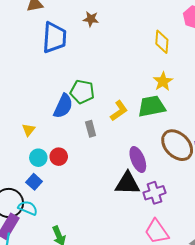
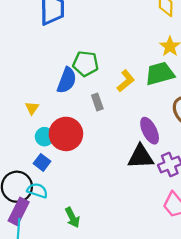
red circle: (59, 157) -> (66, 134), size x1.8

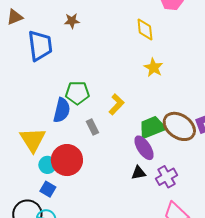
green trapezoid: (160, 74) -> (152, 127), moved
yellow triangle: (32, 108) -> (33, 140), size x2.0
black triangle: (141, 157) -> (139, 173), size x0.6

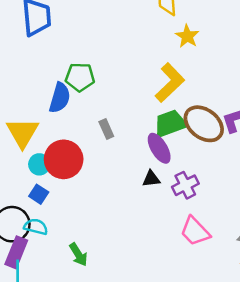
yellow star: (154, 68) -> (187, 36), moved
yellow L-shape: (116, 104) -> (170, 83), moved, size x1.5
gray rectangle: (92, 127) -> (106, 129), moved

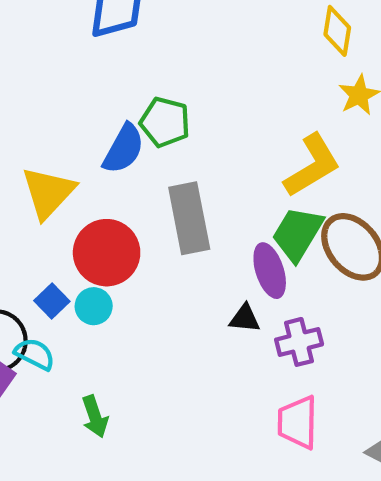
green trapezoid: (170, 124) -> (297, 234), turned -52
gray rectangle: (106, 129) -> (189, 218), size x2.0
cyan circle: (39, 164) -> (94, 306), moved
pink trapezoid: (195, 231) -> (298, 422), turned 32

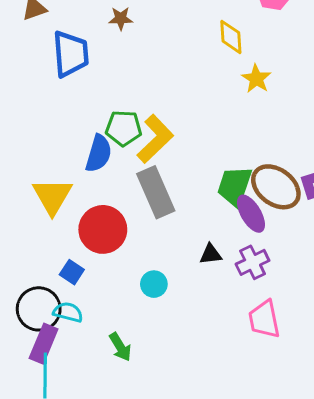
yellow L-shape: (312, 166) -> (155, 139), moved
purple ellipse: (270, 271) -> (251, 214), moved
cyan circle: (94, 306) -> (154, 284), moved

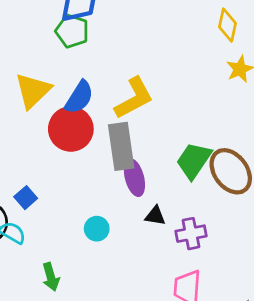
green pentagon: (124, 128) -> (72, 31), moved
yellow triangle: (52, 196) -> (33, 91), moved
purple ellipse: (251, 214) -> (134, 178), moved
red circle: (103, 229) -> (71, 129), moved

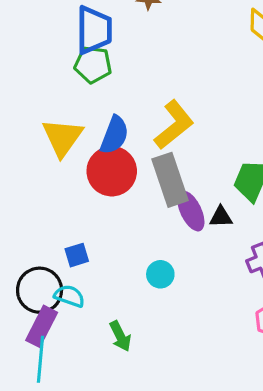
blue square: (26, 198) -> (77, 255), turned 35
black triangle: (155, 216) -> (221, 217), moved

